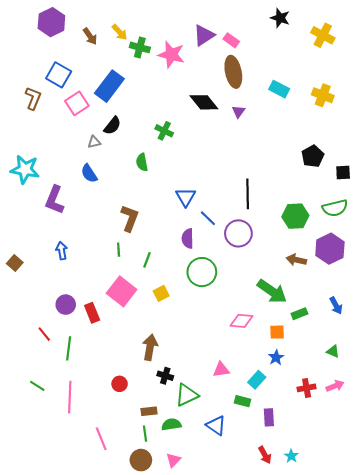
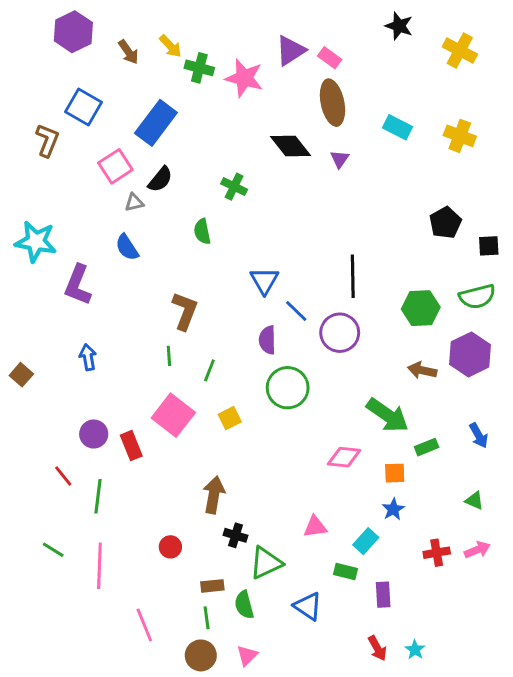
pink square: (77, 103) -> (115, 166), moved
green semicircle: (171, 424) -> (244, 605), turned -96

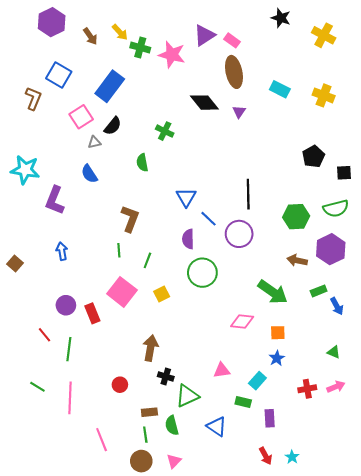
green rectangle: (427, 447) -> (319, 291), moved

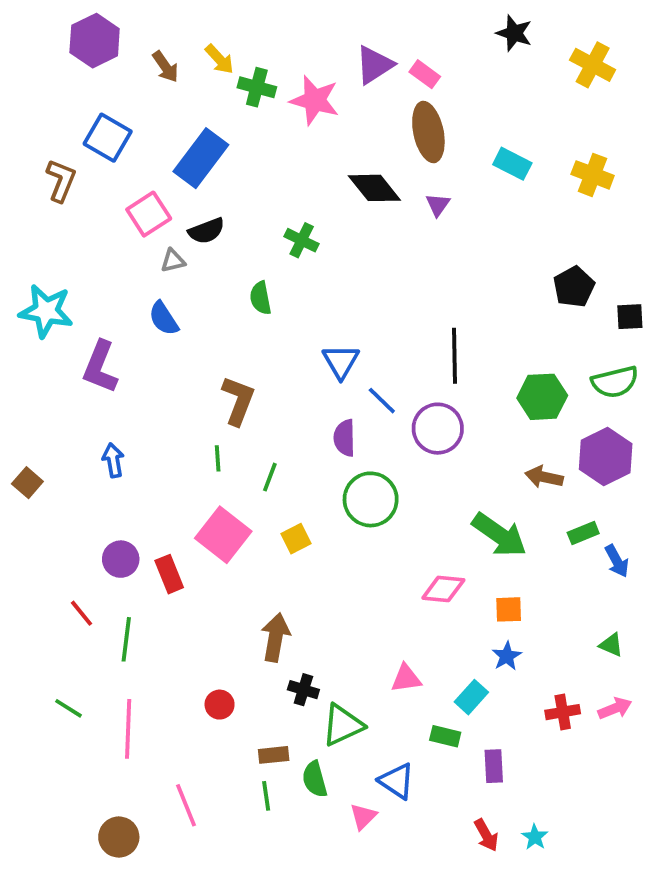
black semicircle: (113, 126) -> (206, 231), turned 30
brown circle: (141, 461) -> (119, 837), moved
pink triangle: (174, 461) -> (363, 816), moved

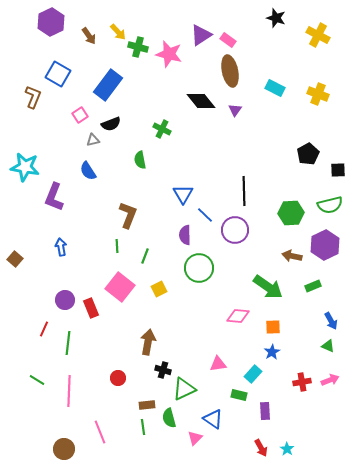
pink square: (149, 214) -> (80, 115), size x0.7
blue arrow: (617, 561) -> (331, 321), moved
red line: (82, 613) -> (44, 329), turned 63

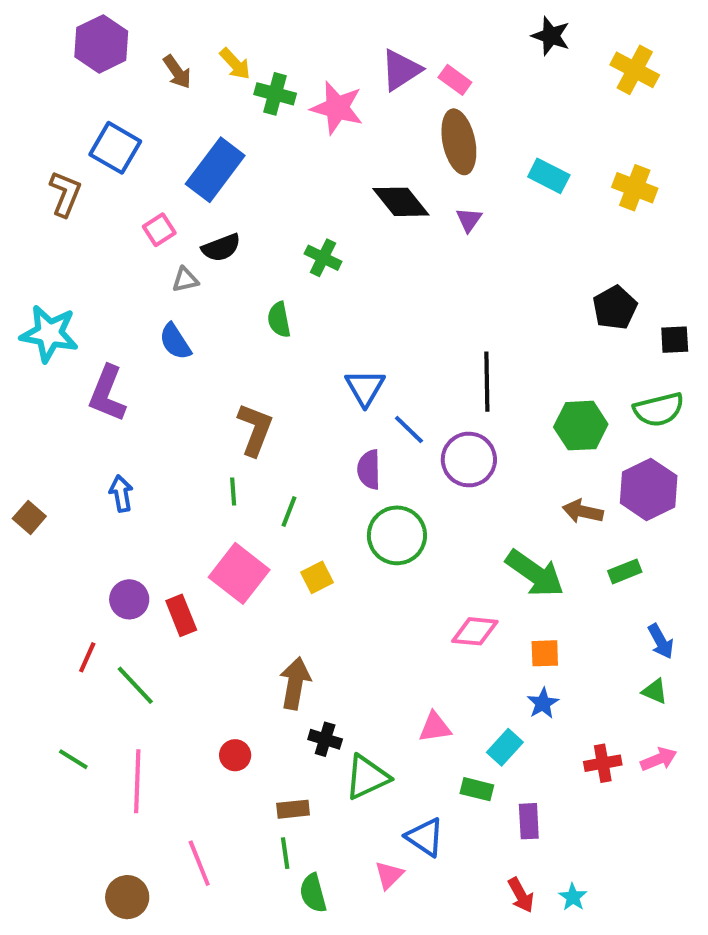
green line: (68, 343) -> (135, 685), turned -50
green semicircle: (169, 418) -> (313, 893), moved

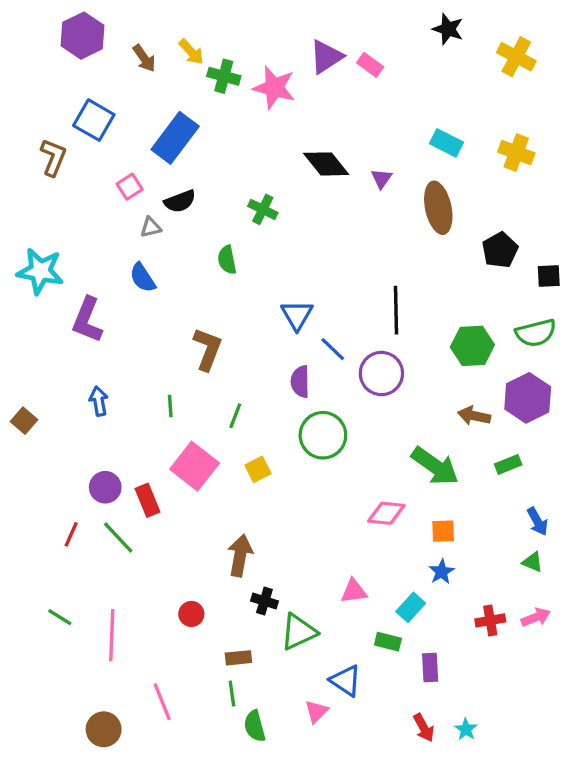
brown ellipse: (459, 142) -> (438, 208), moved
green line: (233, 491) -> (170, 406), moved
green line: (135, 685) -> (118, 538), moved

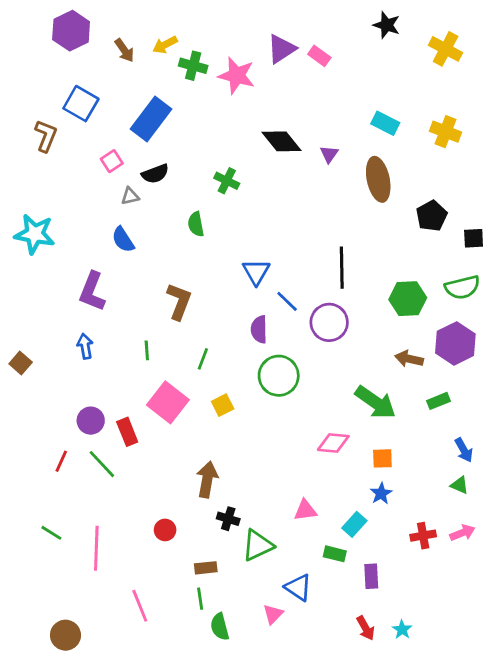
yellow arrow: (191, 52) -> (165, 45), turned 105
purple L-shape: (87, 320) -> (92, 292), moved
brown circle: (104, 729) -> (65, 635), moved

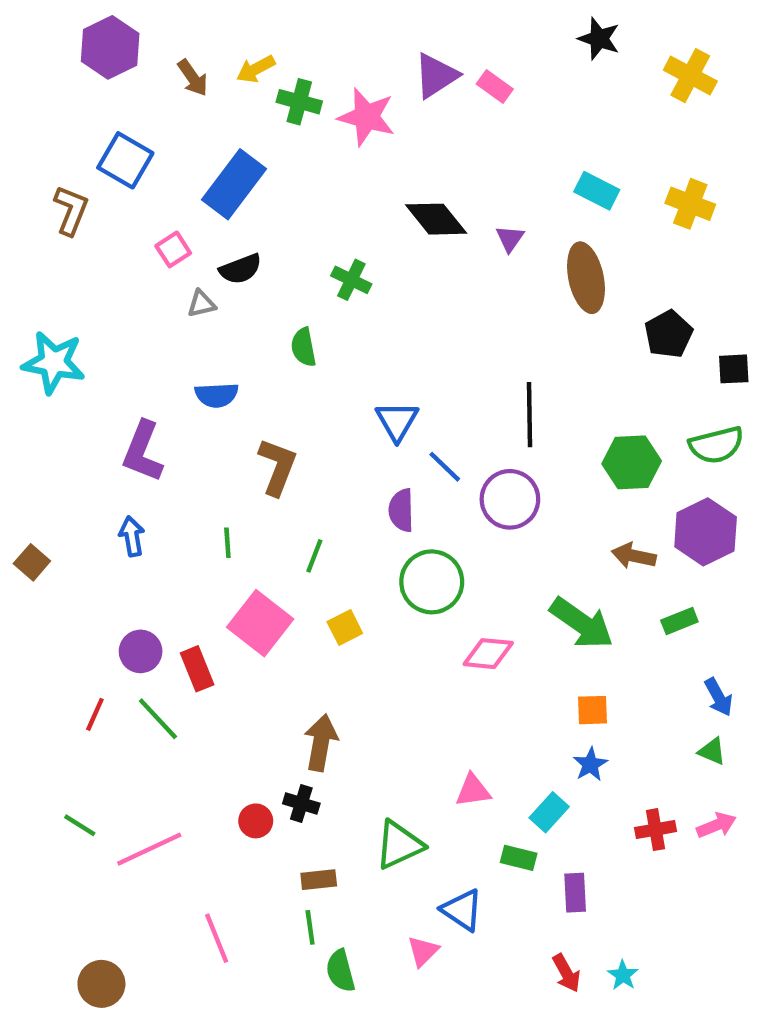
blue semicircle: (123, 240) -> (217, 395), moved, turned -60
pink diamond: (333, 443) -> (488, 654), moved
black cross: (228, 519) -> (301, 804), moved
pink line: (96, 548) -> (149, 849), turned 63

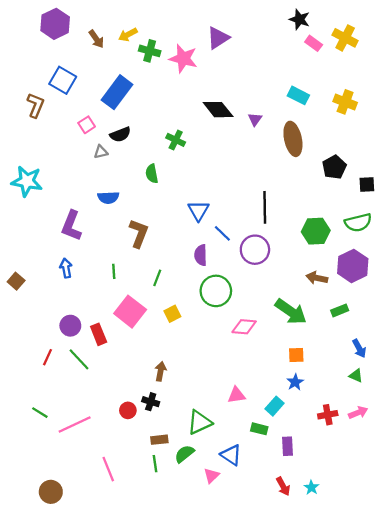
pink rectangle: (495, 86) -> (314, 43), moved
brown arrow: (321, 743) -> (160, 371), size x0.7
green semicircle: (340, 971) -> (184, 454), moved, turned 66

